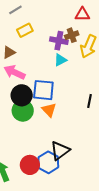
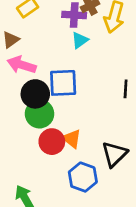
orange triangle: (49, 110) -> (72, 139), moved
black triangle: (60, 151) -> (114, 154), moved
red circle: (30, 165) -> (52, 142), moved

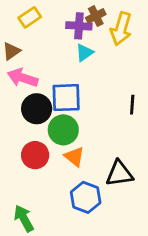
green circle: (40, 114) -> (63, 130), moved
red circle: (52, 142) -> (35, 155), moved
black triangle: (114, 154) -> (119, 174), turned 36

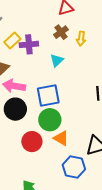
purple cross: (79, 26) -> (29, 44), moved
yellow arrow: (121, 29) -> (81, 39), size x0.6
black circle: (37, 109) -> (15, 109), moved

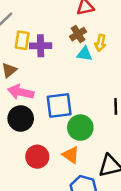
yellow rectangle: (12, 41) -> (22, 40), turned -42
cyan triangle: (57, 60) -> (85, 54), moved, turned 48
green circle: (50, 120) -> (80, 128), moved

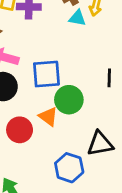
orange triangle: (71, 155) -> (48, 117), moved

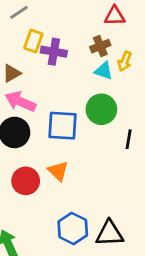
green circle: (69, 100) -> (101, 109), moved
black triangle: (100, 144) -> (110, 233), moved

